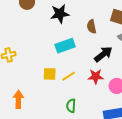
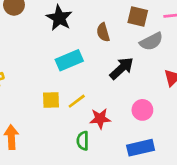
black star: (60, 14) -> (59, 18), turned -30
red star: (96, 76) -> (100, 119), moved

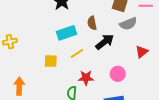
brown semicircle: (103, 32) -> (92, 23), moved
yellow line: (77, 101) -> (77, 53), moved

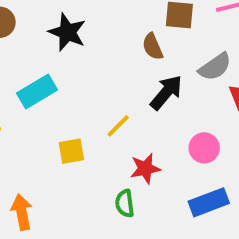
brown semicircle: (92, 23) -> (153, 47), moved
gray semicircle: (128, 24) -> (215, 67), moved
cyan rectangle: (67, 33) -> (37, 92), moved

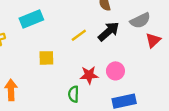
yellow line: (118, 126) -> (79, 35), moved
pink circle: (204, 148) -> (115, 71), moved

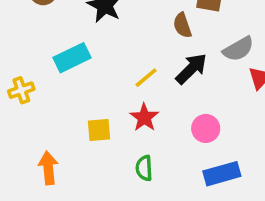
yellow square: (46, 58) -> (99, 130), moved
red star: (89, 75) -> (144, 117), moved, turned -30

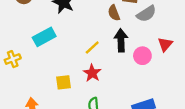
gray semicircle: (238, 49) -> (146, 14), moved
black arrow: (191, 69) -> (121, 40), turned -45
pink circle: (206, 128) -> (142, 56), moved

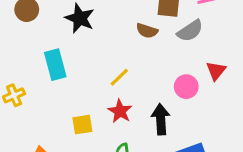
brown semicircle: (114, 13) -> (147, 31), turned -49
cyan rectangle: (44, 37) -> (55, 65), turned -75
black arrow: (121, 40) -> (161, 119), moved

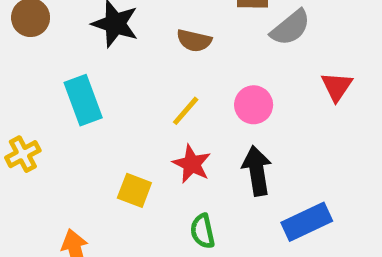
brown semicircle: (147, 31) -> (194, 41), moved
pink circle: (186, 87) -> (254, 105), moved
yellow square: (82, 125) -> (134, 190), turned 35

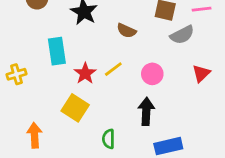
red star: (192, 164) -> (85, 73), moved
yellow square: (134, 190) -> (75, 108), size x1.4

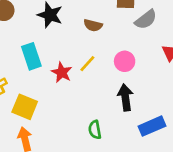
yellow square: (75, 108) -> (25, 107), moved

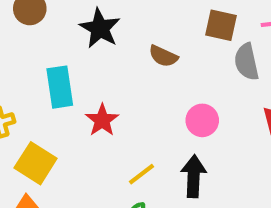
gray semicircle: (146, 20) -> (247, 62), turned 105
yellow line: (87, 64) -> (141, 174), moved

